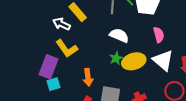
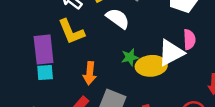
white semicircle: (119, 35) -> (118, 18), moved
white triangle: (163, 60) -> (171, 53), moved, turned 40
purple rectangle: (49, 67) -> (44, 49), turned -40

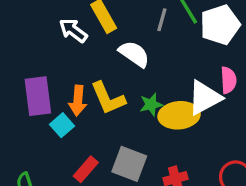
yellow L-shape: (71, 32) -> (108, 98), moved
cyan square: (45, 73) -> (62, 125), moved, turned -36
orange arrow: (90, 73) -> (78, 101), moved

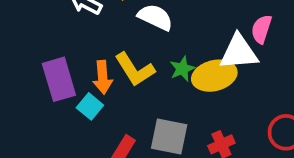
pink semicircle: (228, 80) -> (261, 29), turned -150
white triangle: (205, 98) -> (239, 52), turned 33

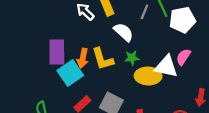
green star: (182, 69) -> (132, 58), moved
cyan square: (90, 106) -> (70, 73), size x1.6

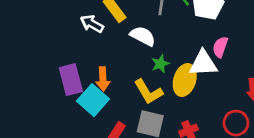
yellow L-shape: (103, 59) -> (148, 92), moved
yellow ellipse: (148, 76) -> (185, 80), turned -60

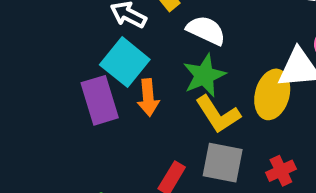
green star: (160, 64) -> (204, 75), moved, size x1.5
cyan square: (93, 100) -> (125, 62), moved

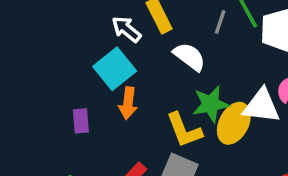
green star: (204, 75) -> (211, 104), moved
purple rectangle: (100, 100) -> (81, 121), moved, size x0.6

